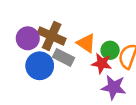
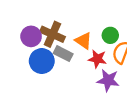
green circle: (110, 50) -> (110, 35), moved

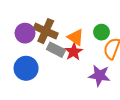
red star: (97, 59) -> (74, 52), moved, turned 30
blue circle: (42, 61) -> (26, 68), moved

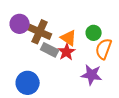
purple circle: (25, 33) -> (20, 24), moved
blue circle: (26, 68) -> (28, 83), moved

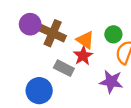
gray rectangle: (50, 50) -> (64, 68), moved

